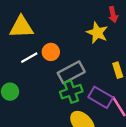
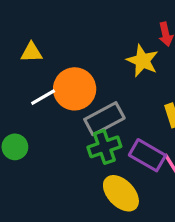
yellow triangle: (21, 27) -> (31, 52), size x0.6
orange circle: (51, 52) -> (75, 89), size x1.6

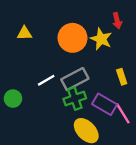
orange circle: (75, 89) -> (72, 38), moved
white line: (43, 97) -> (46, 80), moved

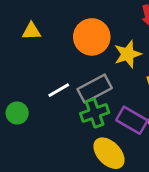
yellow star: (101, 39) -> (128, 54), moved, turned 30

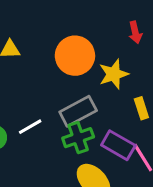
white line: (59, 90) -> (30, 127), moved

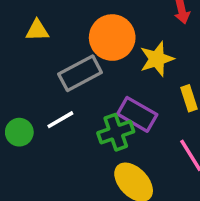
gray rectangle: (78, 111) -> (80, 73), moved
purple rectangle: (118, 145) -> (137, 114), moved

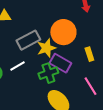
orange circle: (112, 38) -> (63, 32), moved
yellow star: (157, 59) -> (46, 48), moved

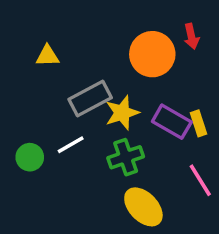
orange circle: (63, 32) -> (152, 54), moved
purple rectangle: (60, 63) -> (172, 122), moved

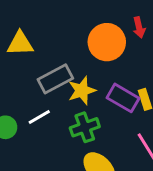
yellow triangle: (47, 56) -> (20, 44), size x1.4

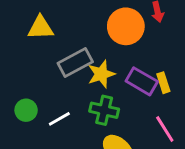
white line: (39, 117) -> (59, 119), moved
green cross: (85, 127) -> (104, 110), turned 32

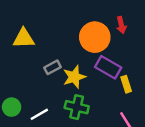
gray rectangle: (75, 62) -> (53, 67), size x0.6
purple rectangle: (142, 81) -> (108, 67), moved

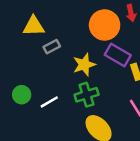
gray rectangle: (53, 67) -> (52, 47), moved
green cross: (77, 107) -> (87, 95), turned -30

